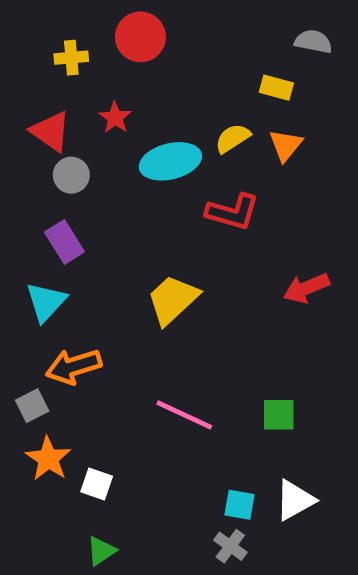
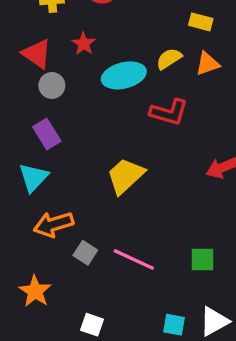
orange triangle: (286, 145) -> (207, 64), turned 32
gray square: (32, 406) -> (85, 253), moved, turned -30
white square: (97, 484) -> (92, 325), moved

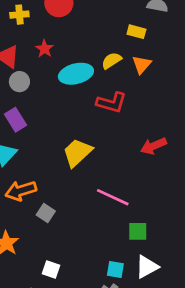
orange triangle: (207, 64) -> (142, 65), turned -30
pink line: (134, 259) -> (113, 197), moved
green square: (202, 259) -> (138, 231), moved

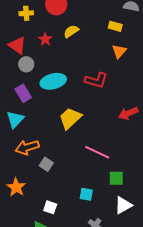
yellow semicircle: (111, 61) -> (71, 31), moved
cyan ellipse: (76, 74) -> (53, 81), moved
cyan square: (115, 269) -> (86, 194), moved

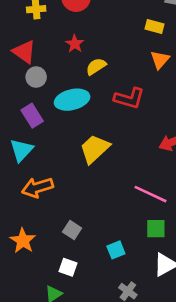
yellow semicircle: (71, 31) -> (96, 66), moved
red star: (45, 39) -> (75, 44), moved
pink line: (97, 152) -> (151, 194), moved
gray square: (46, 164) -> (72, 230), moved
cyan square: (86, 194) -> (116, 250), turned -32

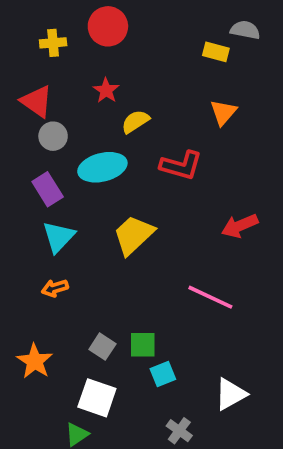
yellow rectangle: (155, 26) -> (216, 52), moved
cyan triangle: (21, 150) -> (59, 237), moved
orange arrow: (37, 187) -> (55, 288), size x0.6
green square: (156, 229) -> (143, 345), moved
white square: (68, 267) -> (97, 398), size x1.5

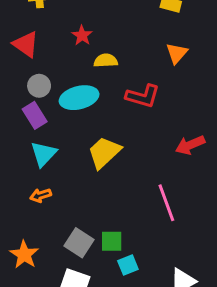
yellow semicircle: (135, 122) -> (106, 61), turned 30
gray circle: (53, 136) -> (39, 86), moved
pink line: (210, 297) -> (166, 203), turned 45
gray square: (102, 347) -> (79, 243), size x1.4

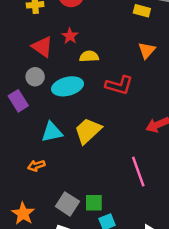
red triangle: (26, 44) -> (42, 47), moved
purple rectangle: (35, 115) -> (18, 101), moved
cyan triangle: (43, 154) -> (52, 132), moved, turned 35

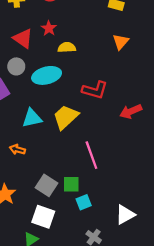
red L-shape: (119, 85) -> (95, 90), moved
orange arrow: (36, 166) -> (17, 150), turned 32
pink line: (138, 172) -> (91, 155), moved

